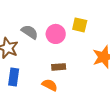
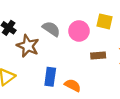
brown rectangle: (59, 67) -> (98, 56), moved
blue rectangle: (14, 77) -> (50, 77), moved

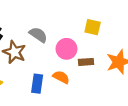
pink circle: (79, 31) -> (66, 49), moved
orange semicircle: (73, 85) -> (61, 77), moved

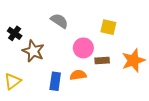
gray semicircle: (38, 35) -> (59, 21), moved
orange semicircle: (61, 77) -> (78, 75), turned -35

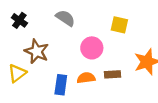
black cross: (15, 33) -> (19, 20), moved
brown rectangle: (102, 60) -> (112, 74), moved
yellow triangle: (12, 81) -> (17, 73), moved

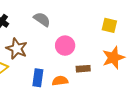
yellow square: (119, 25) -> (109, 25), moved
orange semicircle: (86, 78) -> (60, 81), moved

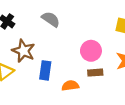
pink circle: (65, 46) -> (91, 51), moved
blue rectangle: (38, 78) -> (45, 70), moved

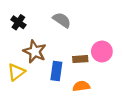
brown rectangle: (95, 73) -> (80, 59), moved

